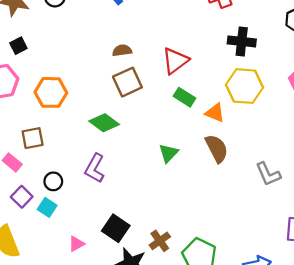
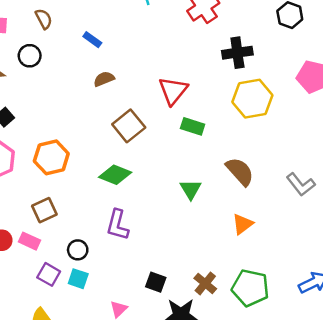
brown semicircle: (122, 50) -> (104, 79), moved
orange triangle: (215, 113) -> (243, 224), moved, turned -45
black square: (116, 228) -> (156, 282), size x0.7

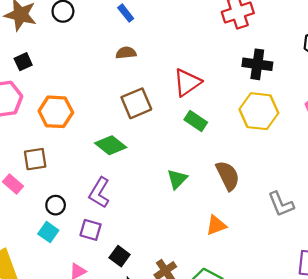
purple square: (49, 274) -> (91, 230), moved, turned -30

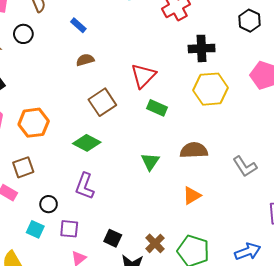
brown semicircle: (228, 176) -> (194, 150), turned -56
purple square: (91, 230) -> (69, 229), moved
cyan square: (48, 232) -> (35, 229), moved

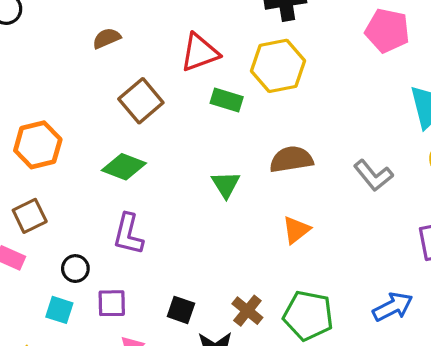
red triangle: (143, 76) -> (200, 52), turned 32
yellow hexagon: (211, 89) -> (278, 66), moved

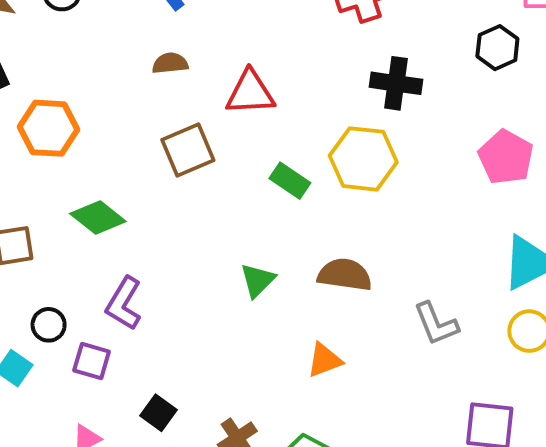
red triangle: (200, 52) -> (250, 93), moved
orange hexagon: (38, 145) -> (48, 128), moved
green diamond: (124, 167) -> (98, 217), moved
purple square: (112, 303) -> (92, 361), moved

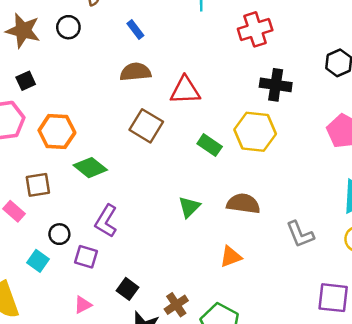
brown semicircle: (170, 63) -> (135, 72), size x1.4
orange hexagon: (48, 128) -> (57, 131), moved
brown square: (188, 150) -> (146, 126), turned -36

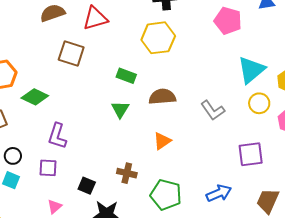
green rectangle: (210, 145) -> (126, 76), moved
black circle: (59, 234) -> (13, 156), moved
brown cross: (176, 305) -> (127, 173), moved, turned -30

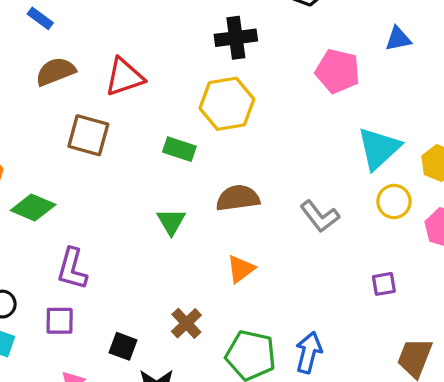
green rectangle: (126, 76) -> (179, 149), moved
purple square: (251, 154) -> (384, 284), size x0.6
brown cross: (127, 173) -> (186, 323), turned 36
blue arrow: (219, 193) -> (309, 352), moved, turned -50

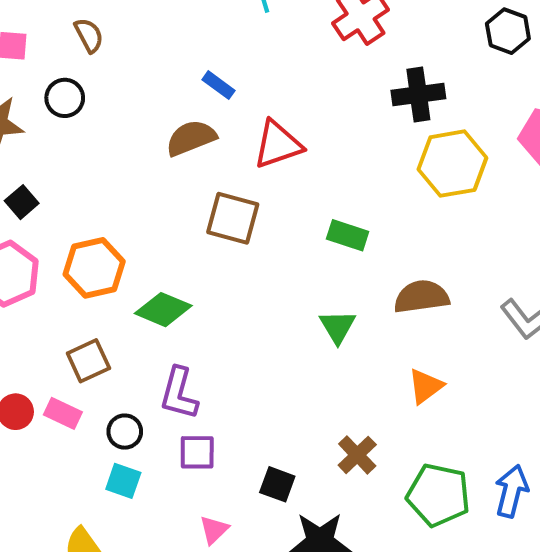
blue rectangle: (40, 18) -> (219, 85), moved
yellow hexagon: (227, 104) -> (452, 164), moved
purple L-shape: (72, 269) -> (179, 393), moved

